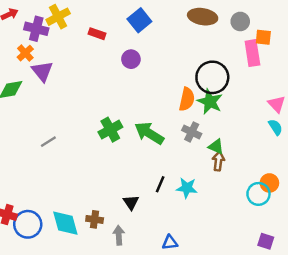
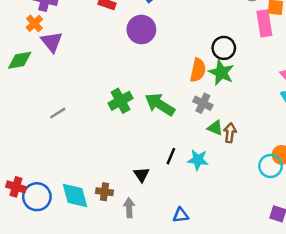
purple circle: (131, 59) -> (141, 29), size x1.5
black circle: (212, 77) -> (224, 48), size x0.7
green triangle: (216, 147) -> (215, 128), moved

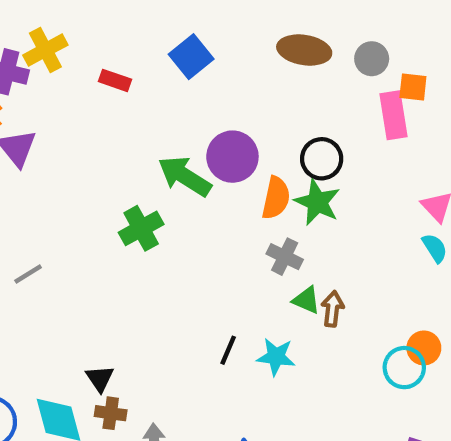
purple circle: (141, 29) -> (232, 157), moved
green cross: (120, 101) -> (141, 228), moved
green arrow: (160, 104) -> (185, 176), moved
black triangle: (141, 175) -> (100, 378), moved

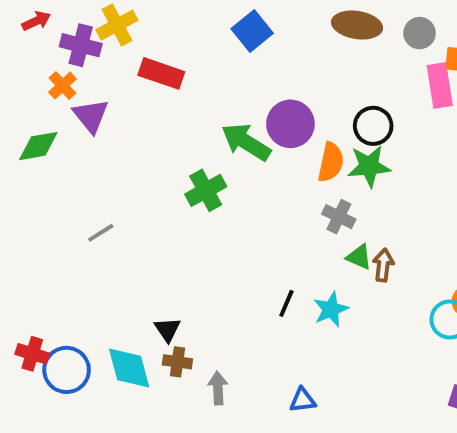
red rectangle: (115, 80) -> (161, 73), moved, size x1.5
green star: (317, 202) -> (369, 166), turned -30
cyan star: (276, 357) -> (331, 309), turned -30

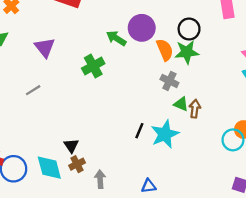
purple triangle: (91, 116) -> (45, 47), moved
green arrow: (246, 142) -> (116, 38), size x0.7
orange semicircle: (331, 162) -> (165, 50), turned -35
cyan star: (331, 309) -> (165, 134), size x1.4
brown cross: (177, 362) -> (77, 164), turned -35

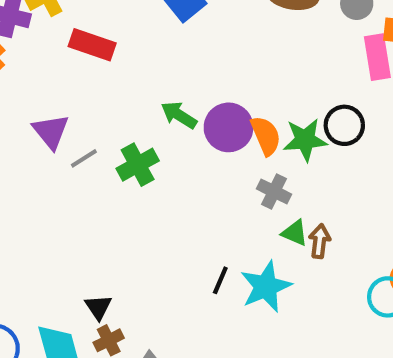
purple circle: (142, 28) -> (229, 127), moved
black circle: (189, 29) -> (344, 125), moved
gray line: (33, 90) -> (84, 158), moved

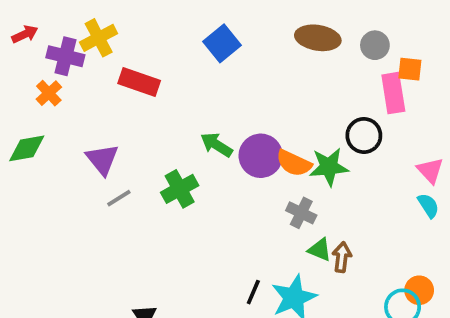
black circle: (344, 125) -> (364, 135), moved
orange semicircle: (266, 136) -> (294, 163), turned 138
gray line: (84, 158) -> (119, 198), moved

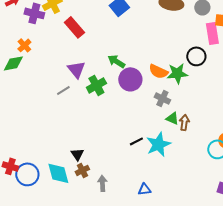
red rectangle: (139, 82) -> (74, 27), turned 30
orange cross: (49, 93) -> (24, 45), moved
purple circle: (261, 156) -> (130, 79), moved
purple triangle: (102, 159) -> (76, 69), moved
black line: (253, 292) -> (136, 141), turned 40

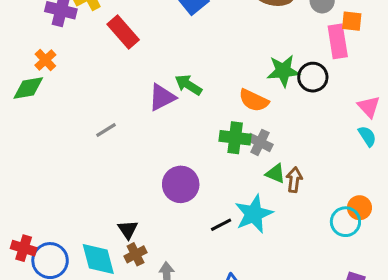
purple triangle: (76, 69) -> (162, 97), moved, turned 42
green star: (177, 73) -> (283, 71), moved
purple circle: (130, 79) -> (181, 184), moved
green cross: (96, 85) -> (235, 138), moved, turned 36
black line: (136, 141) -> (221, 225), moved

